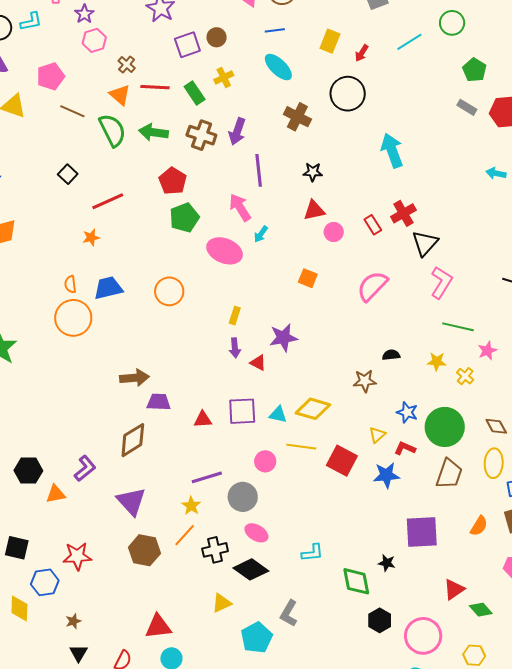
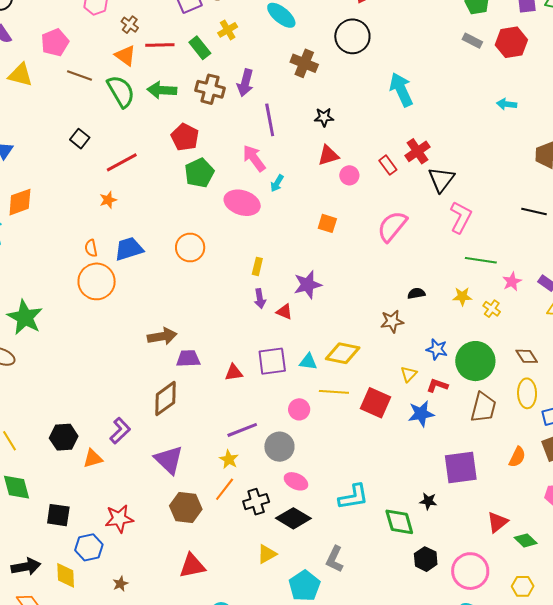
cyan L-shape: (312, 553) -> (353, 497), size x1.4
red triangle: (158, 627) -> (192, 566), moved

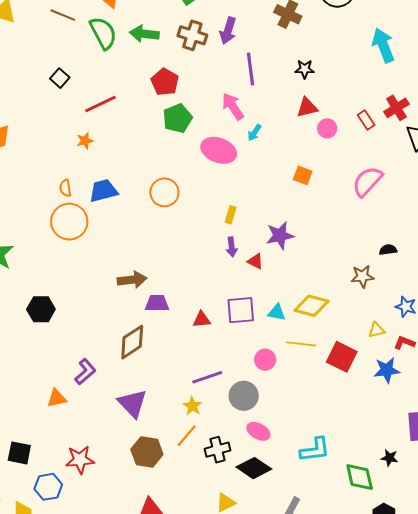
yellow triangle: (409, 374) -> (376, 330), turned 30
black hexagon: (64, 437) -> (41, 309), moved

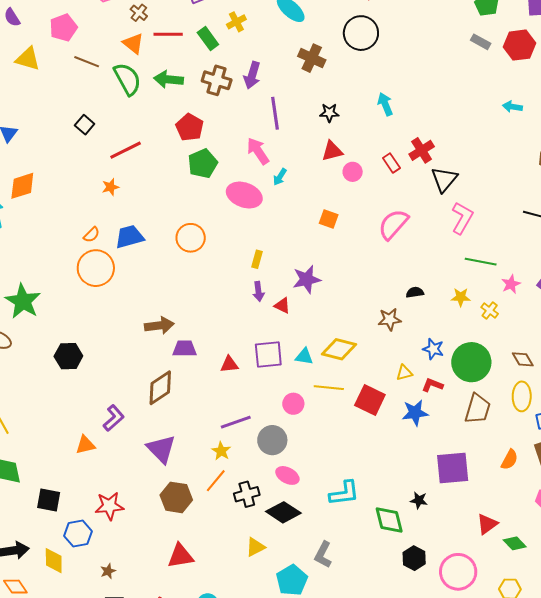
cyan arrow: (383, 45) -> (385, 104), moved, size x0.7
orange semicircle: (65, 188) -> (92, 235), turned -126

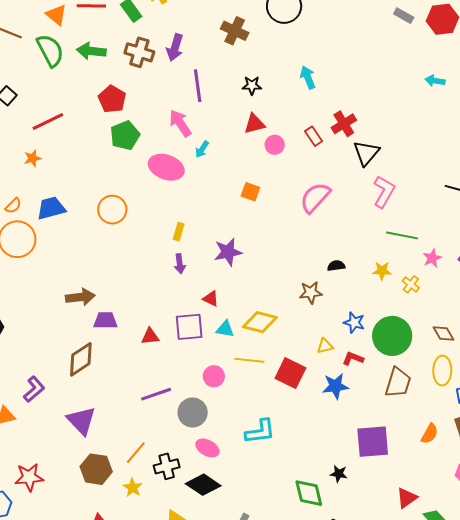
red triangle: (282, 306) -> (211, 299), moved
yellow star: (221, 451) -> (133, 487), moved
cyan L-shape: (344, 493) -> (260, 432), moved

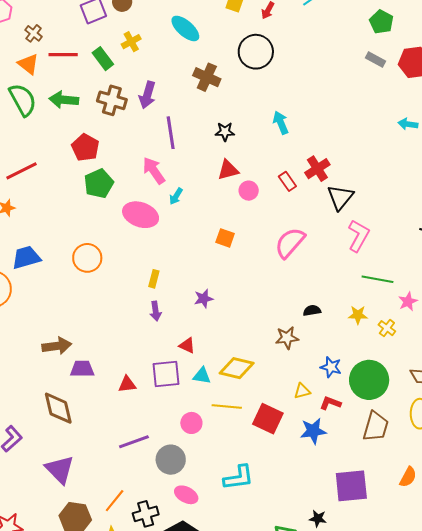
purple star: (228, 252) -> (204, 299), size x0.7
brown diamond: (81, 359) -> (58, 408), turned -69

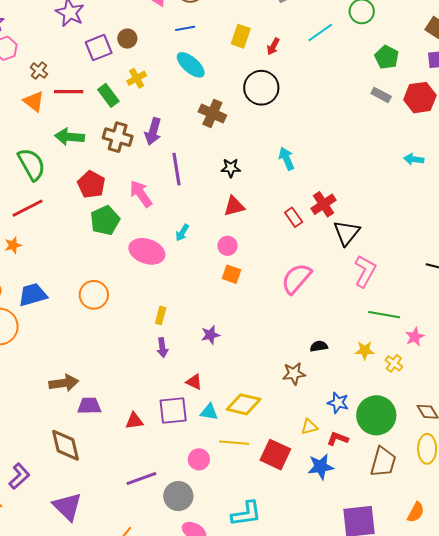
green semicircle: (23, 100) -> (32, 164), moved
pink arrow: (154, 171) -> (141, 194), moved
pink circle: (249, 191) -> (227, 246), moved

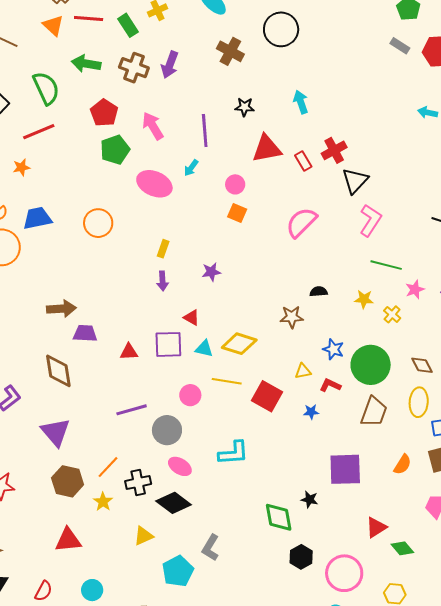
purple line: (177, 169) -> (205, 130), moved
red triangle: (234, 206) -> (267, 149), moved, size x1.4
blue star: (321, 467) -> (311, 412), size x0.6

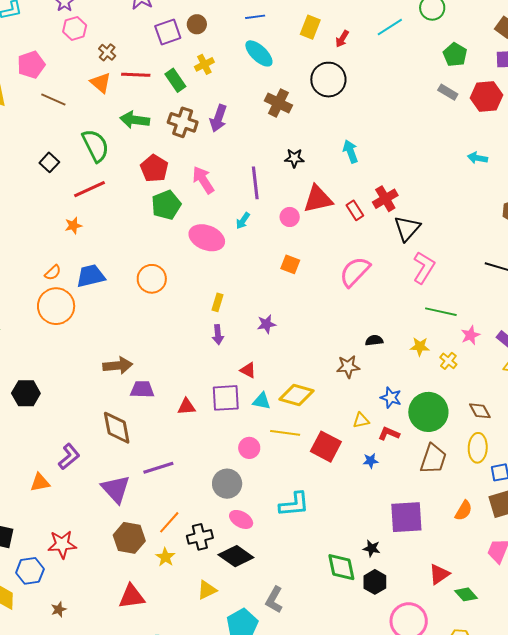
pink circle: (235, 184) -> (290, 217), moved
purple line: (132, 410) -> (158, 468), moved
black hexagon: (301, 557) -> (375, 582), moved

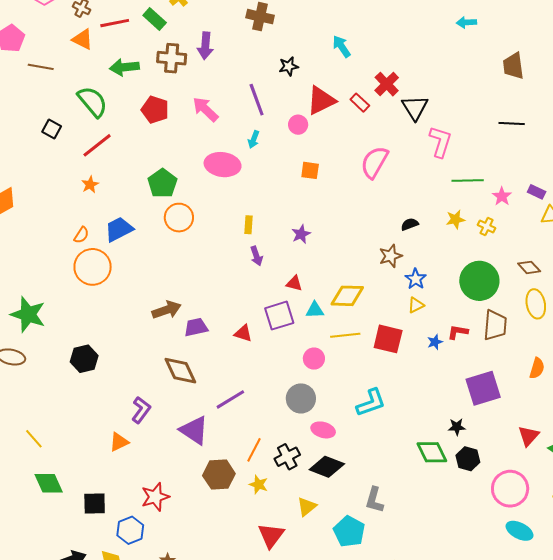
green pentagon: (166, 205) -> (162, 183), moved
blue star: (391, 398) -> (416, 279), moved, turned 30
red triangle: (187, 407) -> (243, 333), turned 36
red L-shape: (389, 434) -> (458, 332), moved
red triangle: (132, 597) -> (271, 535), moved, turned -32

